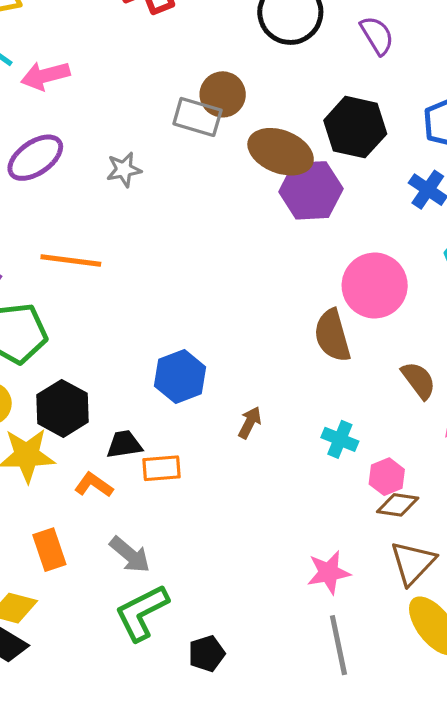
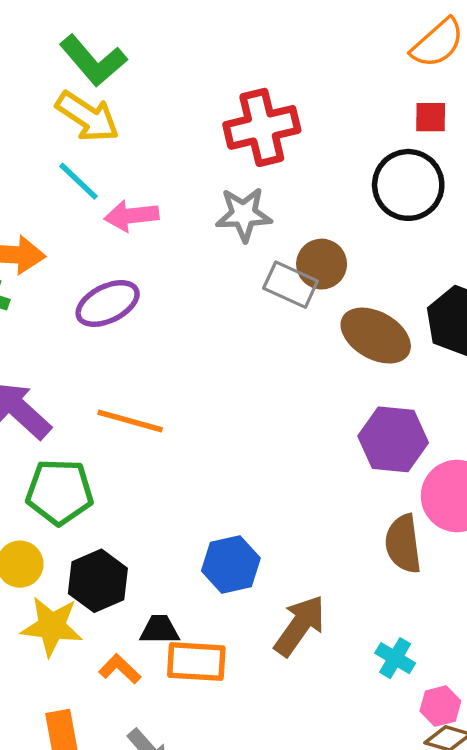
gray star: (124, 170) -> (244, 214), moved, size x1.4
purple hexagon: (311, 190) -> (393, 439), moved
brown arrow: (250, 423) -> (300, 626), size x1.8
orange rectangle: (161, 468) -> (196, 662), size x1.4

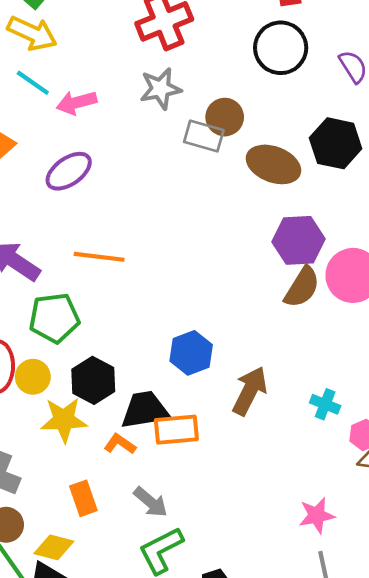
brown semicircle: (403, 544) -> (302, 287), moved, turned -132
black trapezoid: (159, 630) -> (145, 410), size x1.6

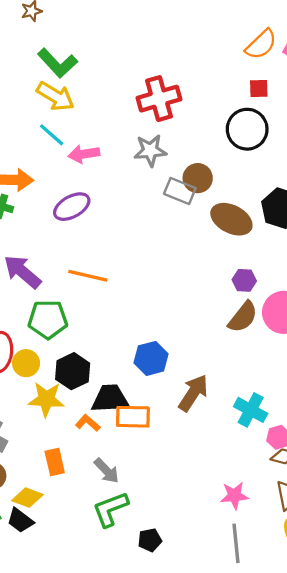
purple hexagon: (299, 240) -> (244, 280), size x0.6
cyan cross: (325, 404) -> (251, 410), size x1.4

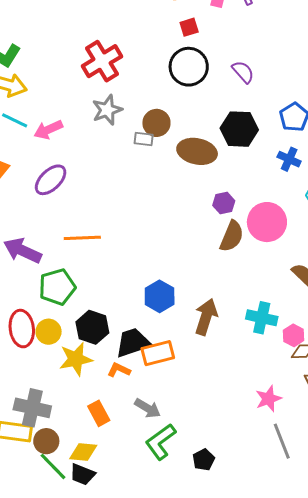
gray rectangle: (180, 191) -> (144, 139), size x0.7

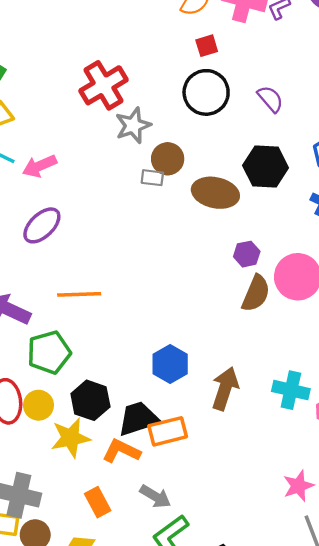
gray star: (107, 110) -> (133, 125), moved
orange L-shape: (119, 370) -> (121, 451), size x1.4

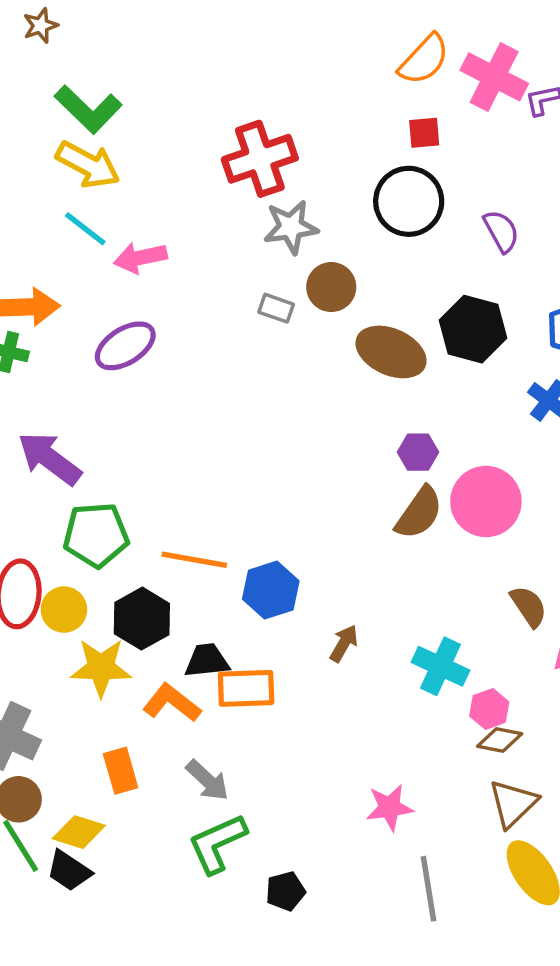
gray rectangle: (152, 178) -> (276, 308), moved
orange line: (79, 294) -> (194, 560), moved
brown arrow: (225, 389) -> (344, 643), size x0.6
black trapezoid: (138, 419) -> (207, 661), size x0.7
pink star: (298, 486) -> (390, 807), moved

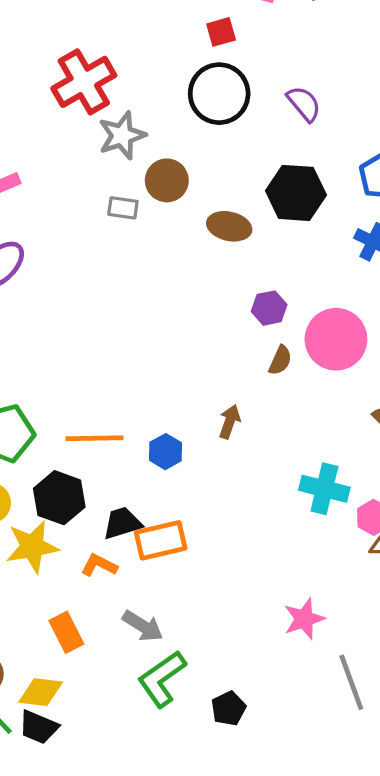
brown ellipse: (391, 352) -> (229, 226), size x0.7
brown semicircle: (419, 513) -> (280, 360), size x0.6
blue hexagon: (271, 590) -> (165, 452), size x0.7
brown arrow: (344, 643) -> (230, 422), moved
orange L-shape: (172, 703) -> (99, 565), size x0.7

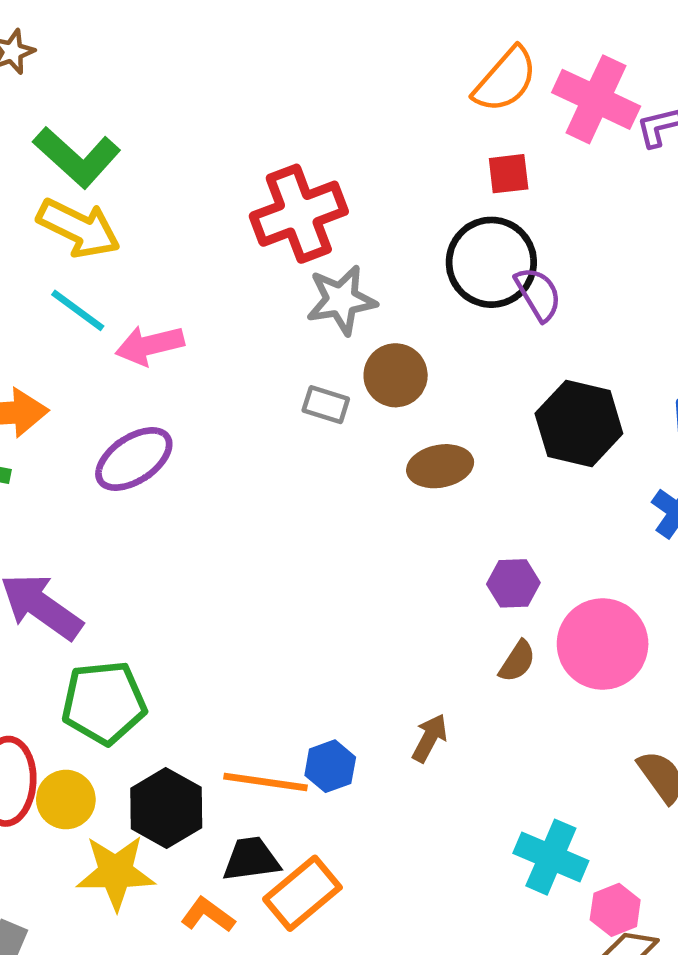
purple semicircle: (304, 104) -> (538, 294), moved
brown ellipse: (229, 226) -> (440, 466), moved, turned -33
orange line: (94, 438) -> (266, 782), moved
orange rectangle: (161, 540) -> (302, 893), turned -36

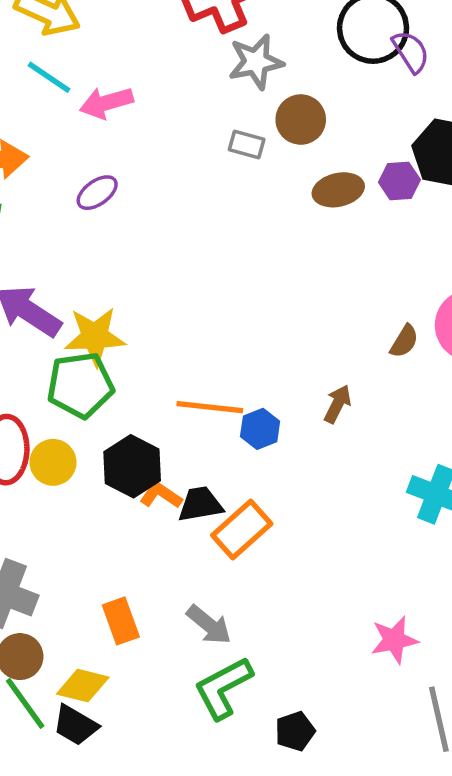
purple ellipse: (134, 459) -> (97, 193), size x0.7
purple hexagon: (513, 583) -> (399, 181), moved
orange line: (266, 782) -> (210, 407), moved
yellow star: (116, 872) -> (95, 337), moved
orange L-shape: (208, 915) -> (161, 495), moved

